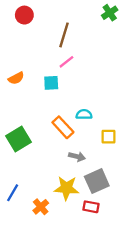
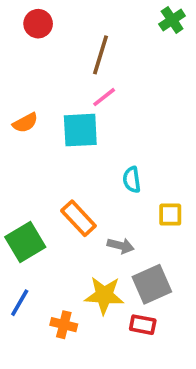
cyan square: (51, 83) -> (80, 130), size x1.5
cyan semicircle: (84, 114) -> (132, 180), turned -98
orange rectangle: (63, 127) -> (78, 218), moved
green square: (18, 139) -> (25, 242), moved
orange cross: (41, 207) -> (64, 325), turned -35

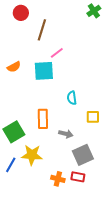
brown line: (100, 55) -> (42, 30), moved
orange rectangle: (78, 218) -> (43, 119), turned 42
yellow star: (104, 295) -> (32, 155), moved
orange cross: (64, 325) -> (58, 179), moved

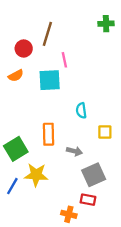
green cross: (94, 11) -> (106, 24), moved, turned 32
red circle: (21, 13) -> (24, 48), moved
pink line: (57, 53) -> (64, 60), turned -64
orange cross: (58, 179) -> (69, 214), moved

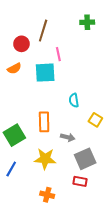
green cross: (106, 24) -> (87, 22), moved
yellow square: (105, 132) -> (95, 120), turned 32
yellow star: (36, 175) -> (45, 159), moved
orange cross: (69, 214) -> (47, 195), moved

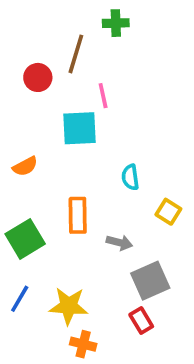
green cross: (87, 22) -> (116, 23), moved
orange semicircle: (14, 68) -> (25, 166), moved
yellow star: (45, 159) -> (69, 306), moved
red rectangle: (80, 181) -> (141, 320), turned 48

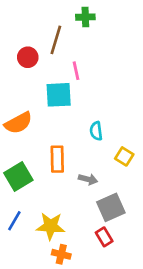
orange semicircle: (25, 166) -> (18, 123), size x1.5

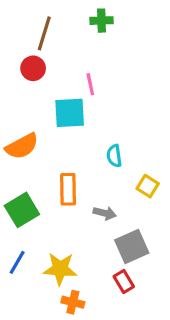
brown line: (56, 40) -> (44, 33), moved

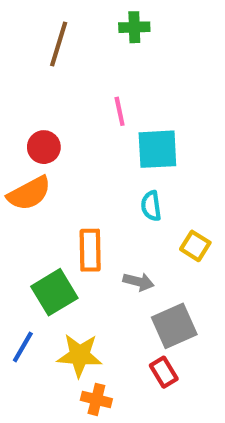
red circle: (33, 68) -> (44, 147), moved
cyan square: (70, 113) -> (157, 149), moved
green square: (22, 210) -> (54, 292), moved

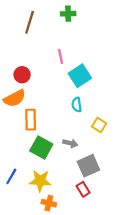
cyan square: (157, 149) -> (80, 76), turned -30
orange rectangle: (90, 250) -> (31, 120), moved
green square: (54, 292) -> (41, 148), moved, turned -30

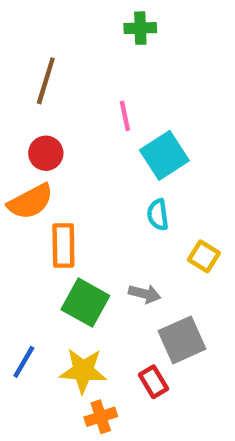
brown line: (30, 22) -> (46, 81), moved
red rectangle: (83, 189) -> (153, 382), moved
orange cross: (49, 203) -> (101, 417), turned -32

